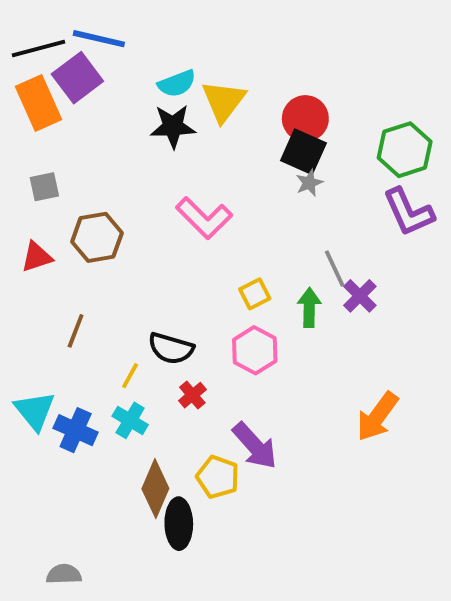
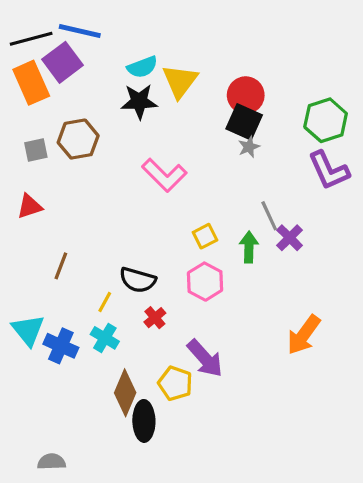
brown hexagon: (97, 237) -> (78, 139), moved

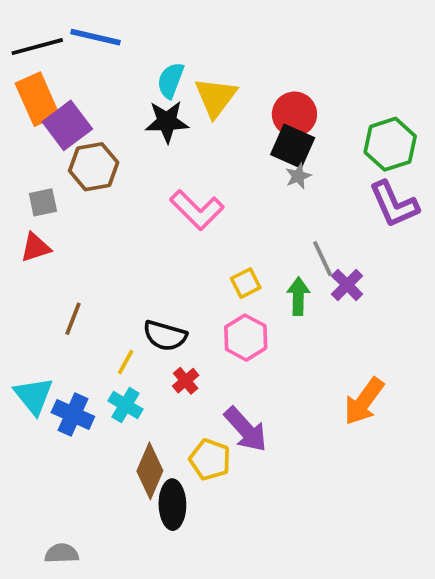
purple square: (62, 62) -> (67, 125), moved
cyan semicircle: (142, 67) -> (171, 80), turned 132
gray square: (36, 150) -> (43, 202), moved

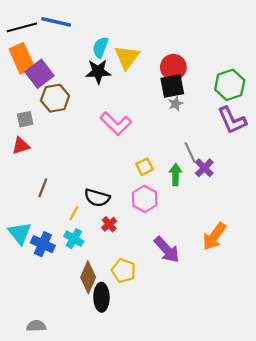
black square: (293, 146) -> (172, 86), turned -35
purple arrow: (246, 429) -> (167, 250), moved

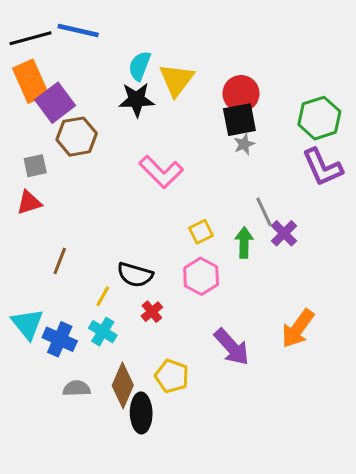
gray semicircle: (36, 326) -> (77, 388), moved

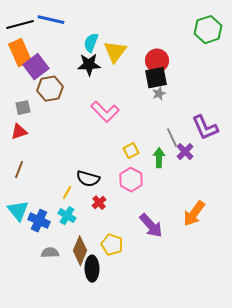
green hexagon: (319, 118) -> (208, 30), moved
purple L-shape: (322, 167) -> (205, 128), moved
brown line: (60, 261) -> (19, 170), moved

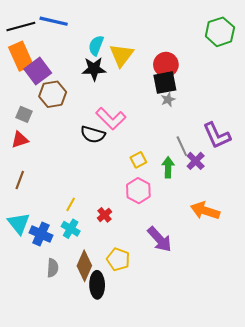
gray square: (23, 108) -> (24, 114), turned 35
black semicircle: (88, 179) -> (93, 134), moved
orange arrow: (194, 214) -> (205, 211), moved, turned 72
gray semicircle: (50, 253) -> (53, 268), turned 96

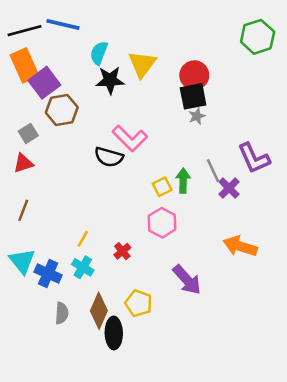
cyan semicircle: (96, 46) -> (99, 53), moved
gray square: (24, 114) -> (28, 133), turned 35
green arrow: (168, 167) -> (183, 181), moved

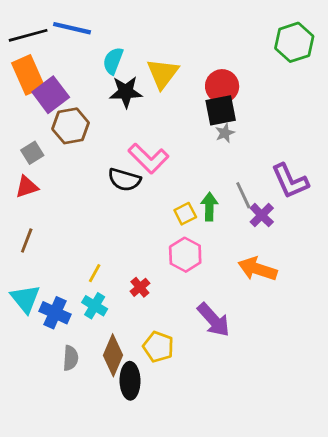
orange arrow: (240, 246) -> (257, 269), moved

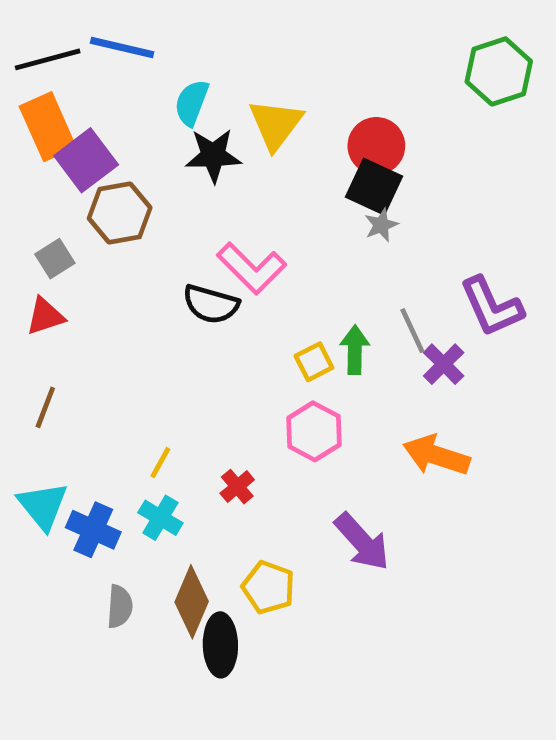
black square: (221, 110) -> (374, 187), turned 36

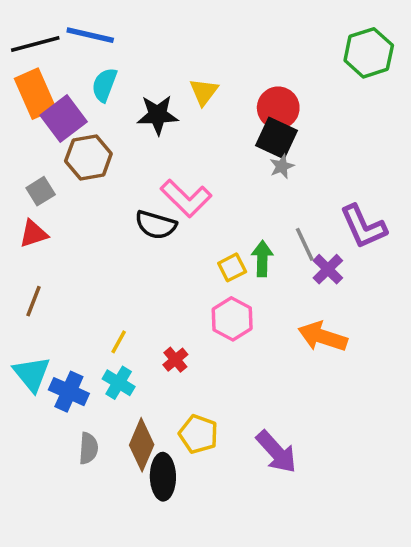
cyan semicircle: (192, 103) -> (104, 85), moved
yellow triangle: (276, 124) -> (204, 92), size x0.7
purple arrow: (362, 542) -> (276, 452), moved

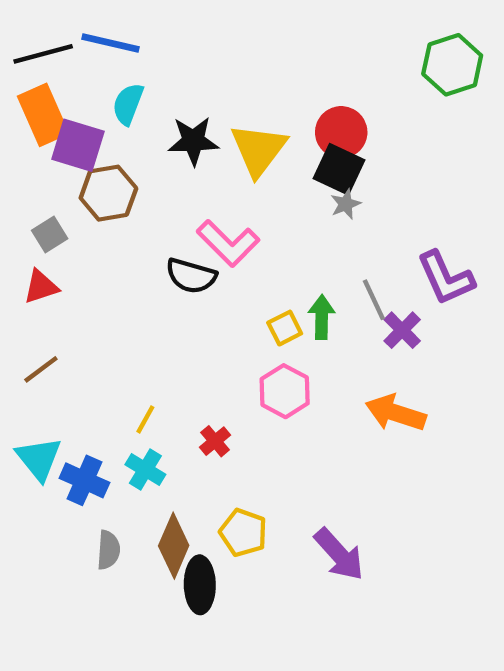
yellow triangle: (204, 92) -> (259, 150), moved, size x1.6
purple square: (64, 118) -> (78, 145), turned -36
brown line: (33, 301) -> (41, 369), turned 32

